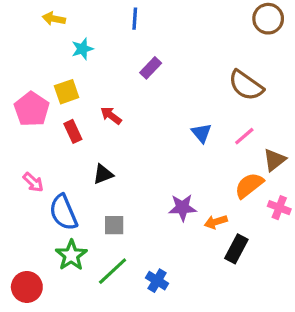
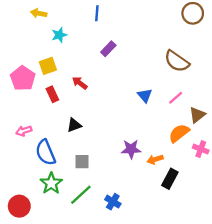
pink arrow: (33, 182) -> (24, 131), turned 119

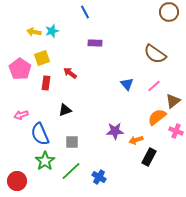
yellow arrow: (39, 13) -> (34, 32), moved
blue line: (97, 13) -> (85, 12), turned -32
purple rectangle: (108, 49) -> (95, 43), turned 48
red rectangle: (52, 94) -> (46, 83), turned 32

